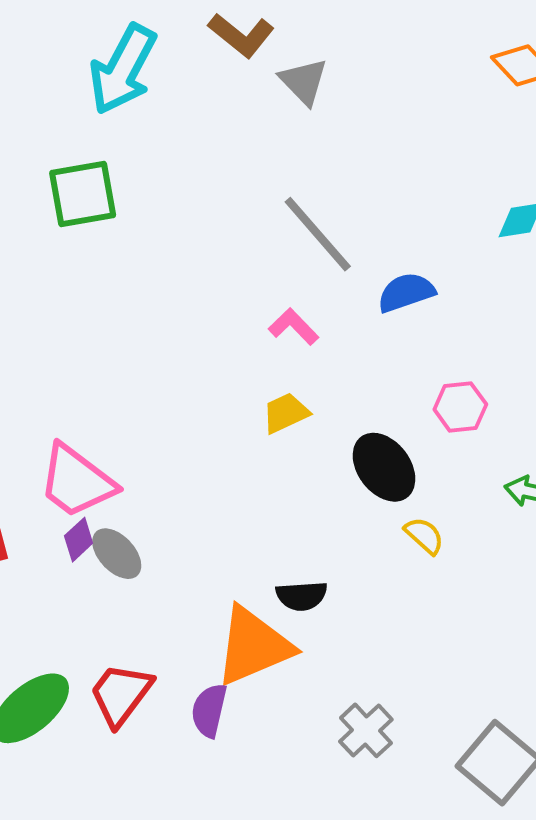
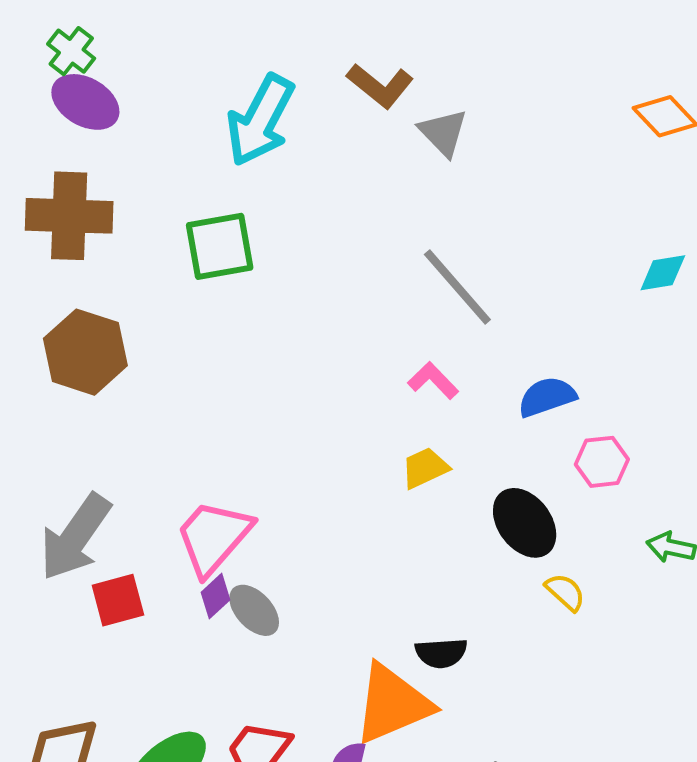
blue semicircle: (406, 292) -> (547, 397), moved
pink trapezoid: (77, 481) -> (213, 537), turned 94

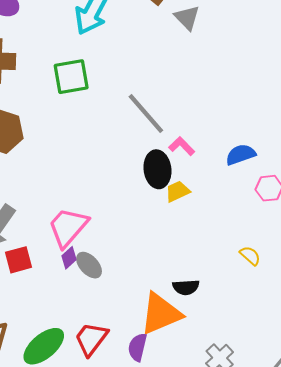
gray line: (457, 287) -> (146, 113), moved
black ellipse: (525, 523) -> (157, 169), moved, turned 30

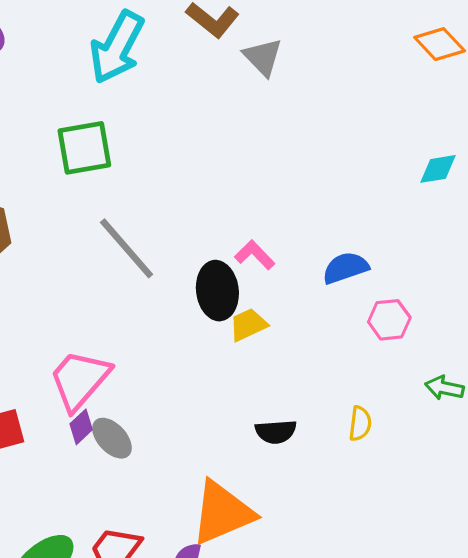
gray line: (146, 113) -> (127, 248), moved
yellow semicircle: (250, 256) -> (360, 424), turned 55
black semicircle: (186, 287) -> (276, 432), moved

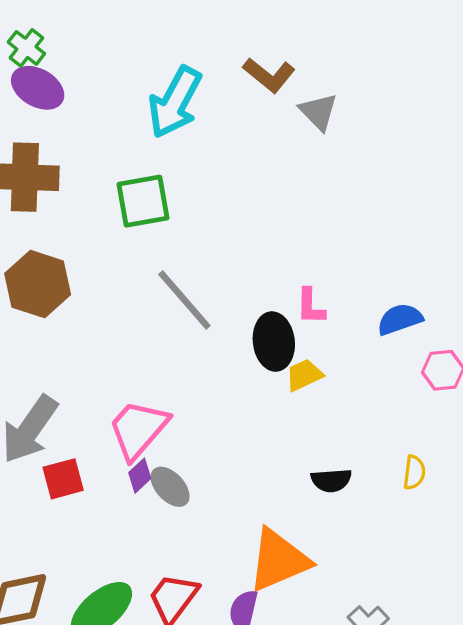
pink L-shape: (255, 255) -> (311, 306), turned -135

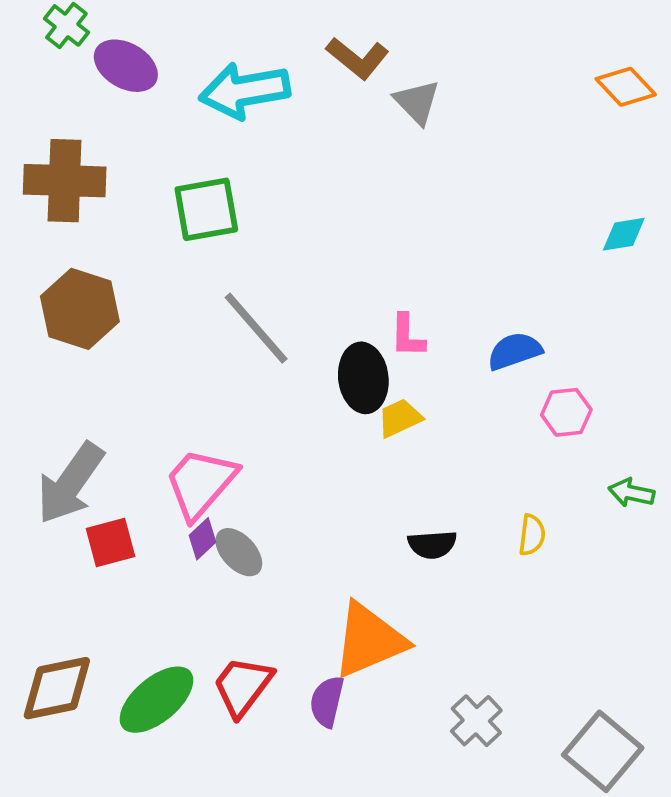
purple ellipse: (38, 88) -> (126, 66), moved
cyan arrow: (175, 102) -> (245, 91), turned 52

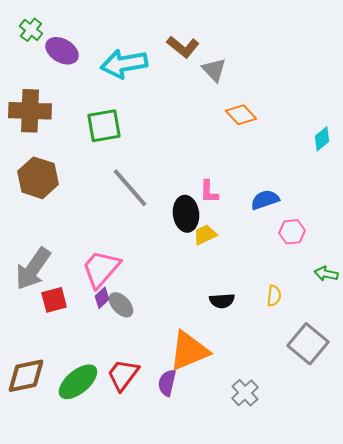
orange diamond: (626, 87) -> (241, 115), moved
cyan diamond: (624, 234) -> (322, 139), turned -30
gray square: (603, 751) -> (308, 344), moved

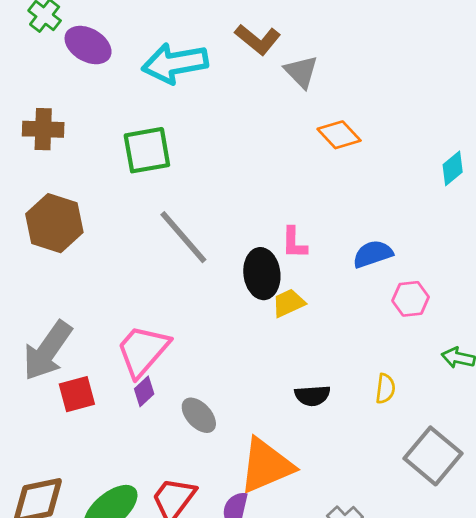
brown cross: (30, 111) -> (43, 129), size x0.7
gray ellipse: (121, 305) -> (199, 415), moved

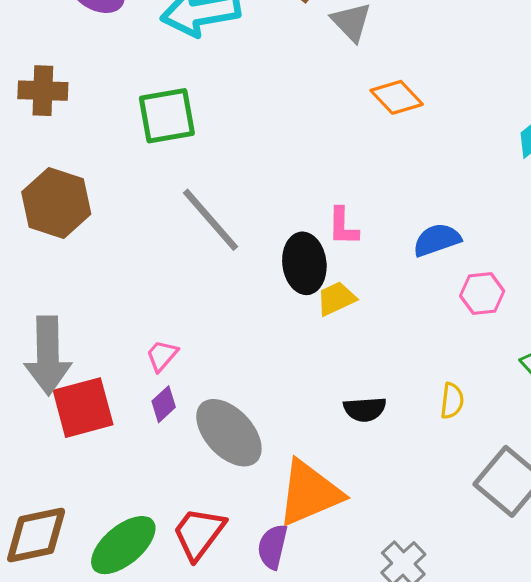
gray arrow: (47, 351) -> (48, 356), turned -36
pink trapezoid: (143, 351) -> (162, 356), size x0.5
red square: (77, 394) -> (83, 408), size x1.4
gray ellipse: (199, 415) -> (229, 433), size x1.6

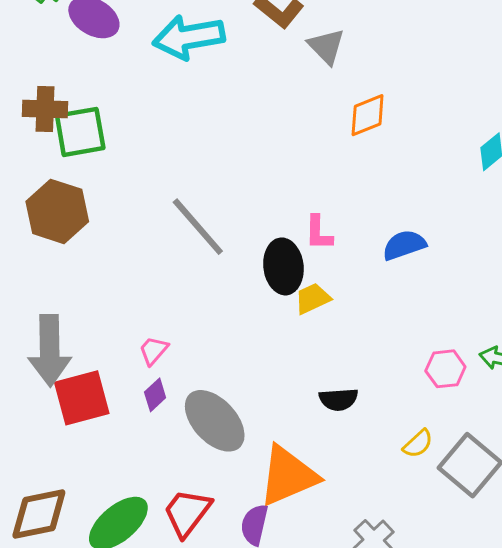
orange diamond: (397, 97) -> (368, 115), turned -69
green square: (167, 116) -> (80, 132), moved
pink hexagon: (482, 294) -> (445, 369), moved
yellow semicircle: (452, 401) -> (418, 444), moved, turned 40

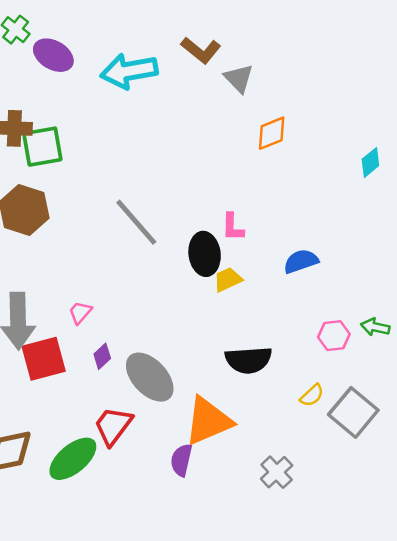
blue semicircle: (404, 245) -> (301, 261), moved
pink trapezoid: (154, 351) -> (80, 312), moved
black semicircle: (338, 399) -> (248, 360), size x1.5
red trapezoid: (187, 513) -> (113, 426), moved

